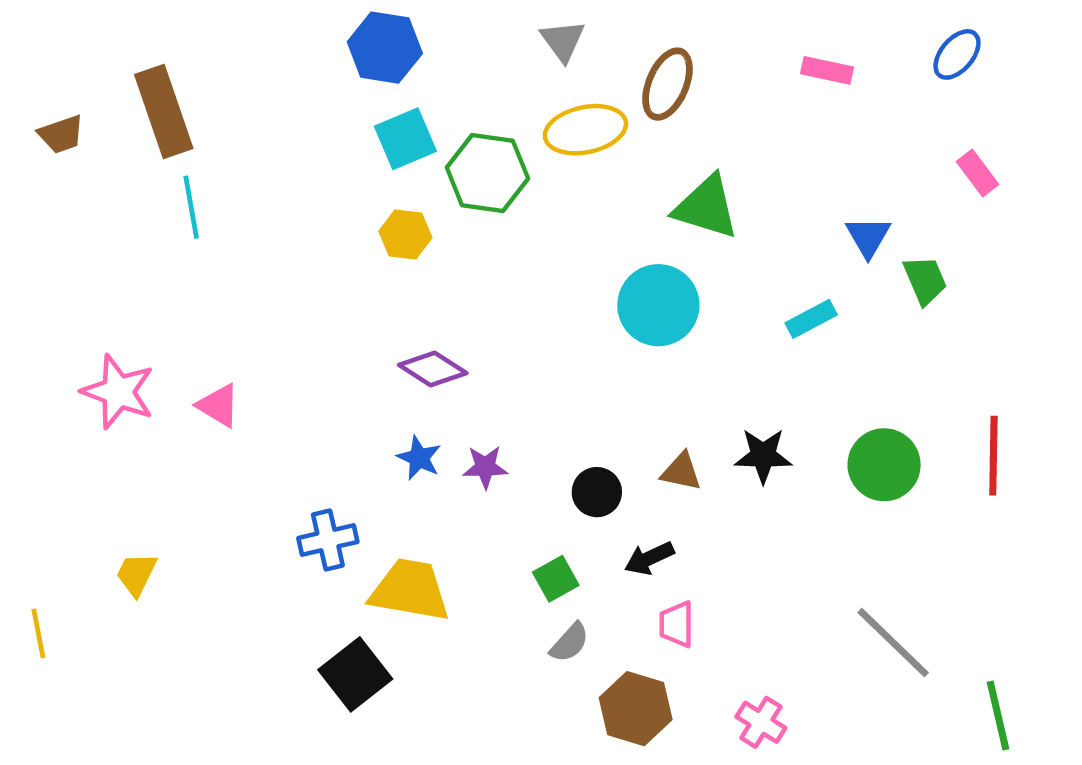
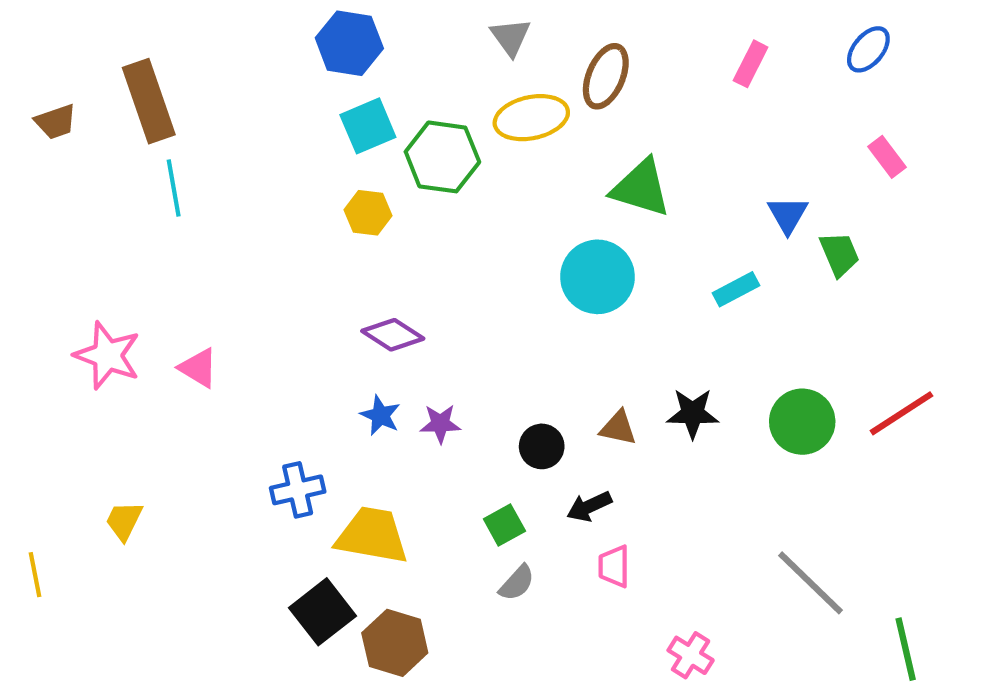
pink rectangle: (827, 70) -> (751, 64), turned -75
red line: (993, 456) -> (901, 413), turned 56
brown hexagon: (636, 709) -> (395, 643), moved

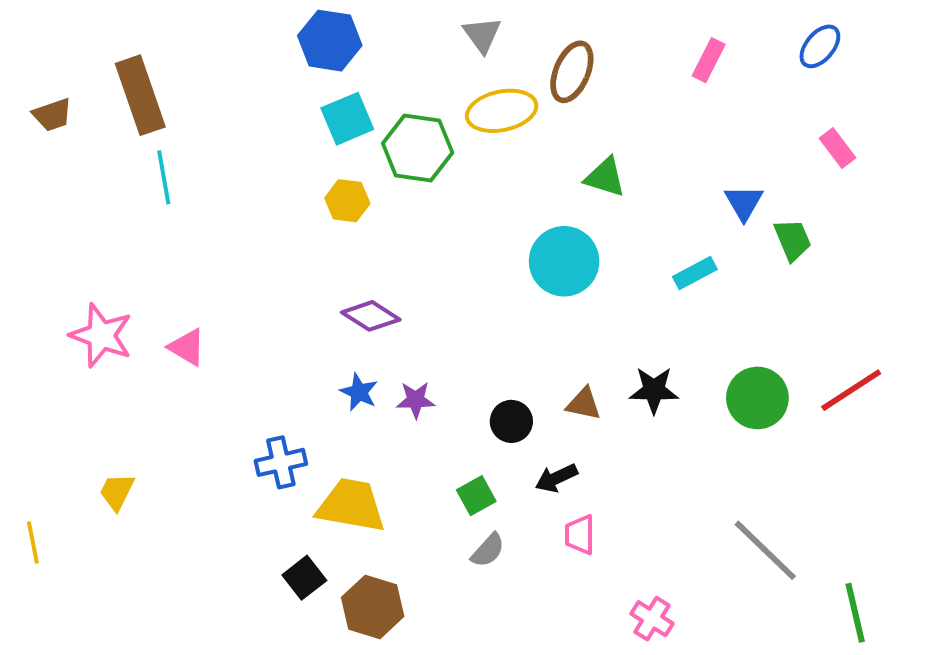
green triangle: (641, 188) -> (605, 177), size x0.7
black square: (322, 612) -> (304, 578), size x0.7

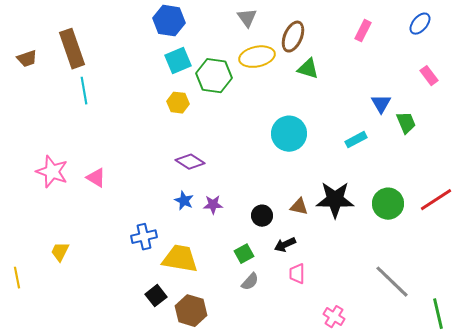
green triangle: (605, 177) -> (308, 69), moved
black star: (654, 390) -> (335, 200), size x1.5

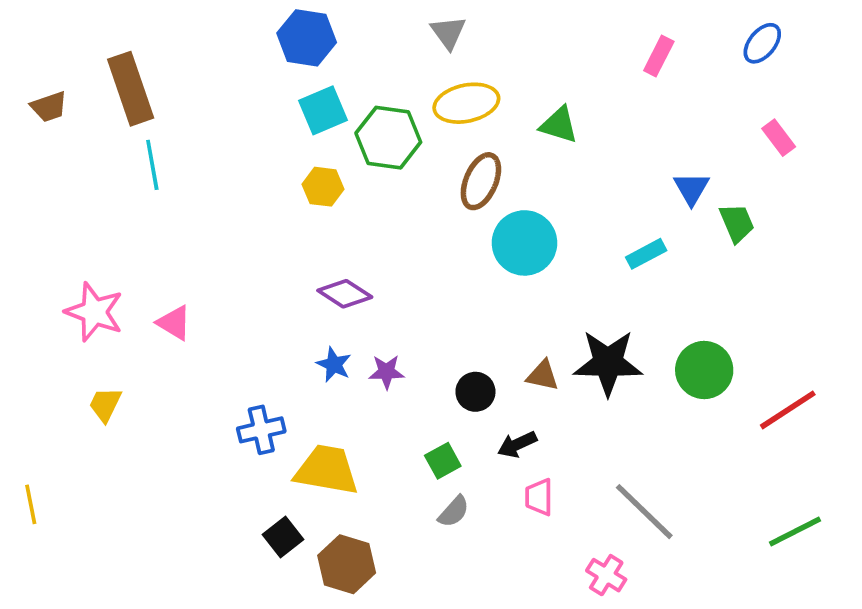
brown ellipse: (293, 37) -> (481, 181), moved
red line: (436, 200) -> (788, 410), moved
yellow trapezoid: (60, 252) -> (105, 404), moved
gray line: (392, 282) -> (644, 512), moved
green line: (438, 314) -> (795, 532), moved, turned 76

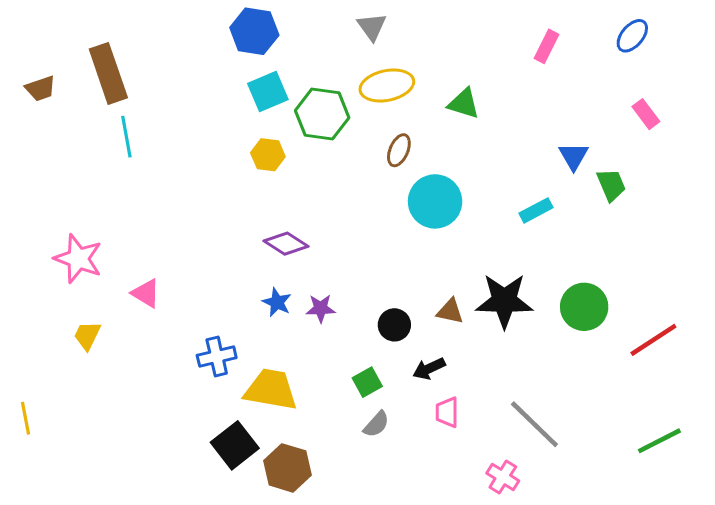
brown ellipse: (481, 181) -> (399, 150), size x0.7
pink triangle: (174, 323) -> (146, 293), moved
black square: (283, 537) -> (235, 445), size x1.4

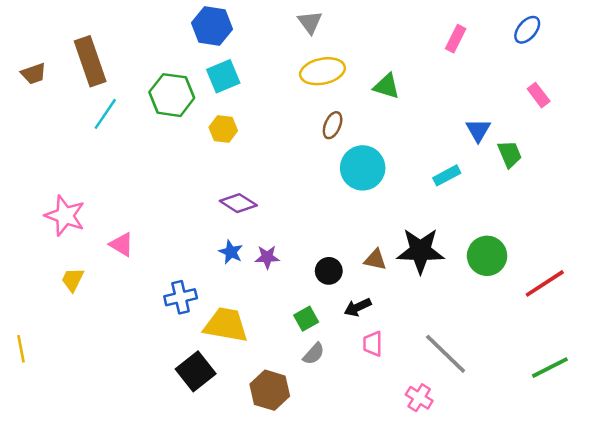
green hexagon: (322, 114) -> (172, 95), moved
cyan line: (126, 137) -> (105, 114), turned 44
brown hexagon: (287, 468) -> (270, 390), moved

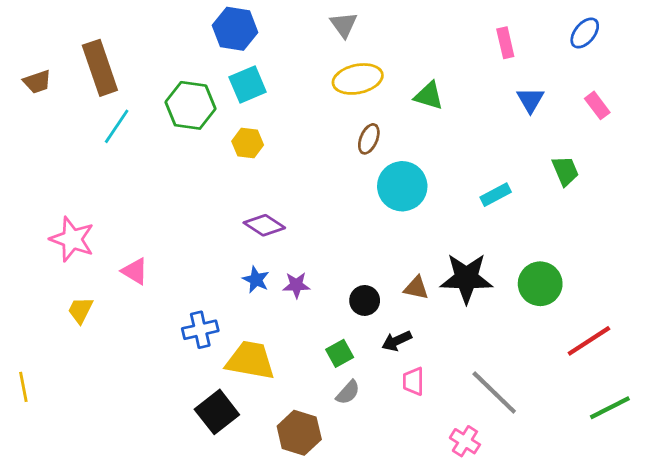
pink rectangle: (456, 39) -> (505, 43), turned -40
blue triangle: (478, 130) -> (530, 100), moved
red line: (545, 283) -> (589, 341), moved

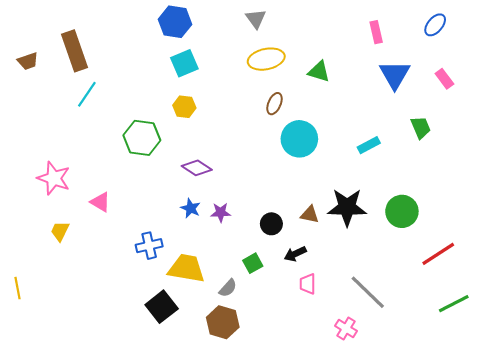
blue triangle: (530, 100) -> (395, 75), size x1.5
green hexagon: (190, 105) -> (142, 138), moved
gray semicircle: (348, 392) -> (228, 288), moved

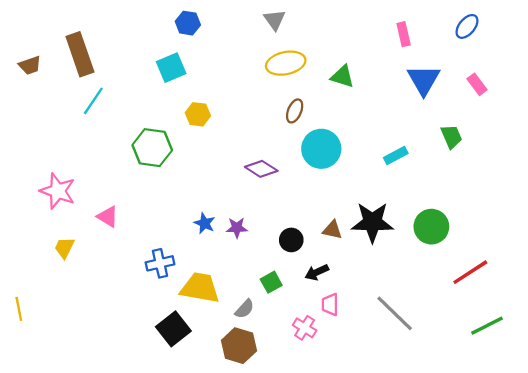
blue hexagon: (175, 22) -> (188, 23), size x0.7
cyan square: (184, 63) -> (171, 68), moved
purple diamond: (197, 168) -> (261, 169), moved
pink cross: (346, 328) -> (305, 328), moved

